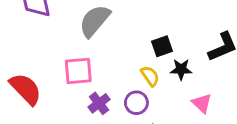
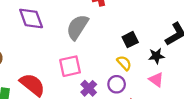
black star: (181, 69) -> (156, 56), moved
pink triangle: (202, 103) -> (156, 80), moved

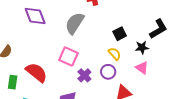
pink square: (70, 66) -> (68, 56), turned 36

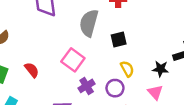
gray semicircle: (75, 23) -> (89, 23), turned -30
black square: (120, 34) -> (119, 40), moved
red semicircle: (36, 72) -> (32, 70), size x0.6

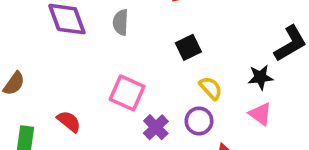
gray semicircle: (89, 23) -> (121, 22), moved, size x0.6

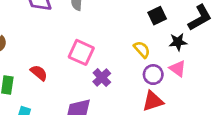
black square: (188, 47) -> (157, 16), moved
purple circle: (199, 121) -> (153, 75), moved

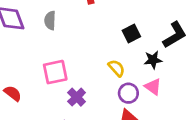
pink square: (81, 52) -> (55, 72), turned -35

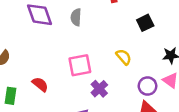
black square: (131, 34) -> (145, 23), moved
yellow semicircle: (117, 68) -> (124, 57), moved

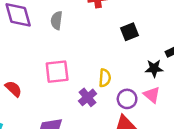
yellow semicircle: (124, 57) -> (105, 78), moved, turned 42
purple cross: (99, 89) -> (88, 97), moved

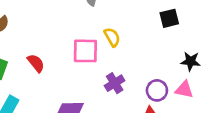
yellow semicircle: (105, 78) -> (112, 37), moved, turned -42
pink triangle: (152, 95) -> (184, 89), turned -36

